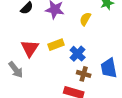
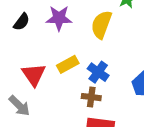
yellow semicircle: (85, 19) -> (101, 25), size x1.5
brown cross: (84, 74) -> (91, 97), moved

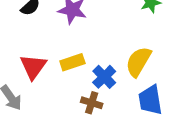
yellow semicircle: (101, 25) -> (138, 62), moved

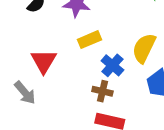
yellow rectangle: (72, 62) -> (89, 40), moved

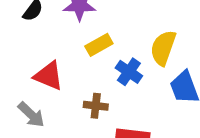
red triangle: (44, 61) -> (49, 76), turned -32
brown cross: (102, 91) -> (96, 106), moved

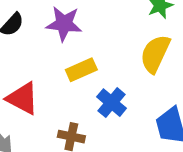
yellow semicircle: (163, 48) -> (155, 54), moved

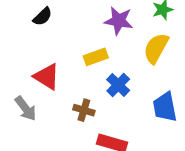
purple star: (64, 24) -> (119, 21), moved

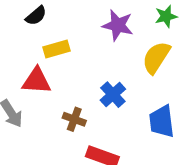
yellow rectangle: (96, 57) -> (56, 49), moved
red triangle: (47, 77) -> (37, 81), turned -32

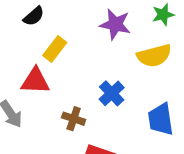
yellow rectangle: (56, 49) -> (55, 49), turned -35
yellow semicircle: (156, 57) -> (154, 56), turned -136

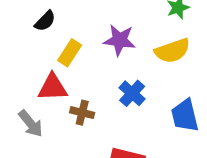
purple star: (115, 24) -> (119, 40), moved
brown cross: (74, 119) -> (82, 113), moved

